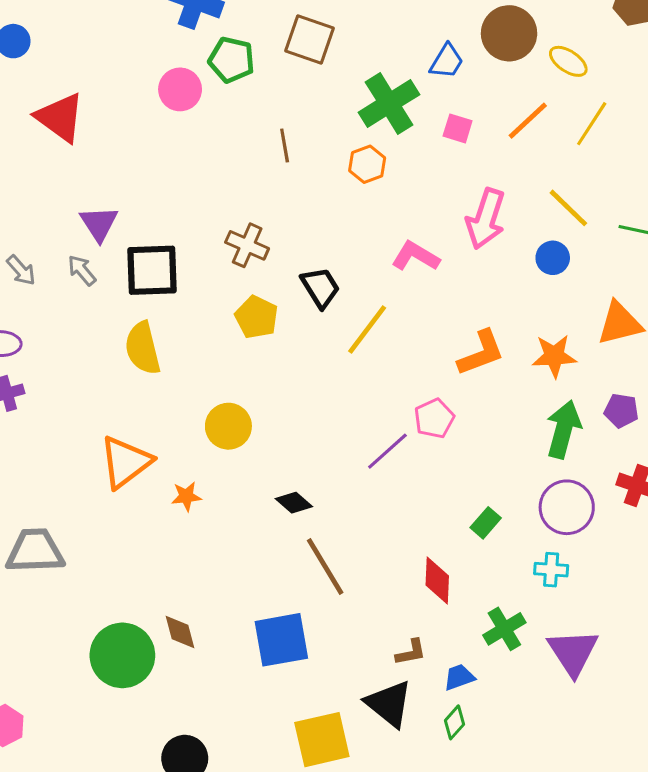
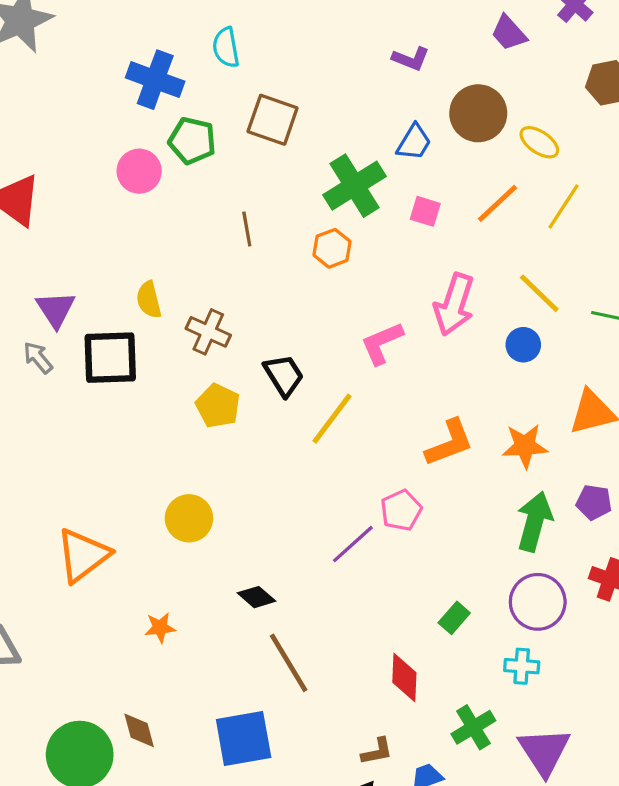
pink L-shape: (415, 256) -> (382, 343), turned -54
yellow semicircle: (143, 348) -> (149, 300), moved, size x0.7
orange star: (186, 496) -> (160, 628), moved

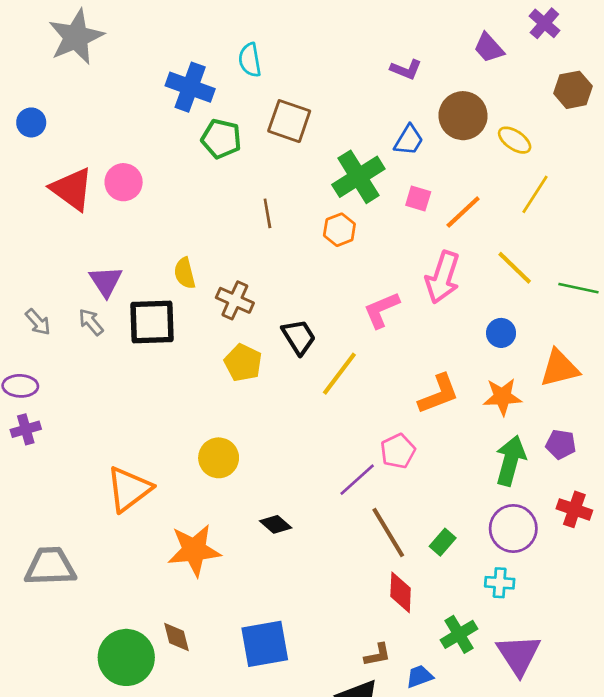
pink circle: (139, 171) -> (124, 182), moved
orange line: (498, 203) -> (463, 212), moved
blue circle: (523, 345) -> (501, 333), moved
orange star: (160, 628) -> (194, 550), size x2.0
brown line: (289, 663) -> (388, 533), moved

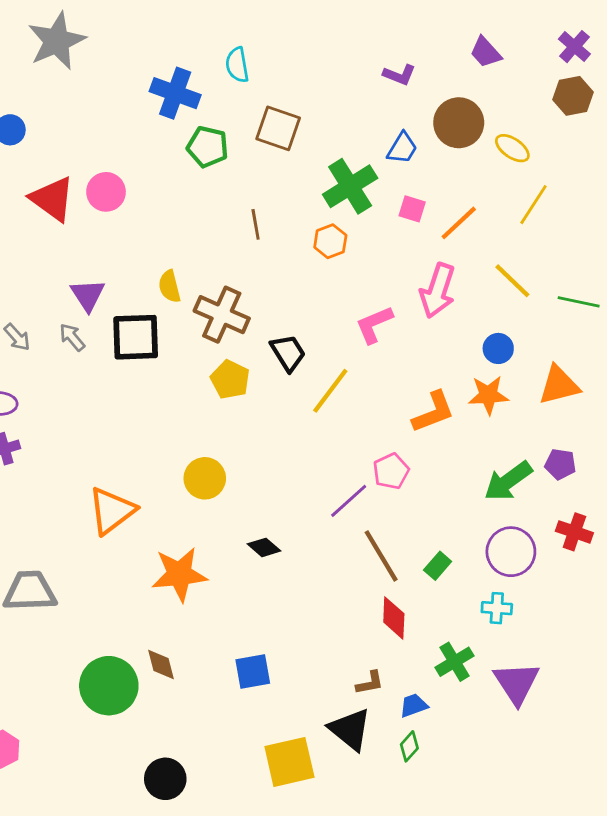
purple cross: (544, 23) -> (574, 47), moved
brown cross: (235, 300) -> (222, 315), size x1.4
orange star: (502, 397) -> (488, 395), moved
green arrow: (511, 461) -> (508, 481), turned -141
blue square: (265, 644) -> (253, 672), size x0.7

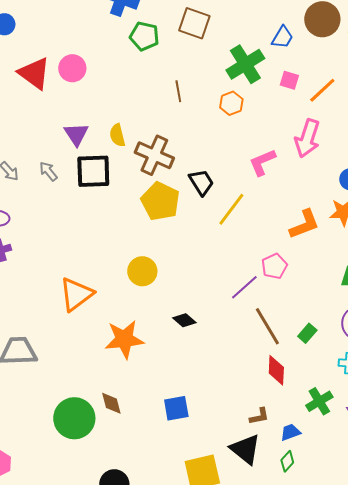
purple triangle: (88, 295) -> (76, 134), moved
yellow pentagon: (230, 380) -> (160, 201), size x1.4

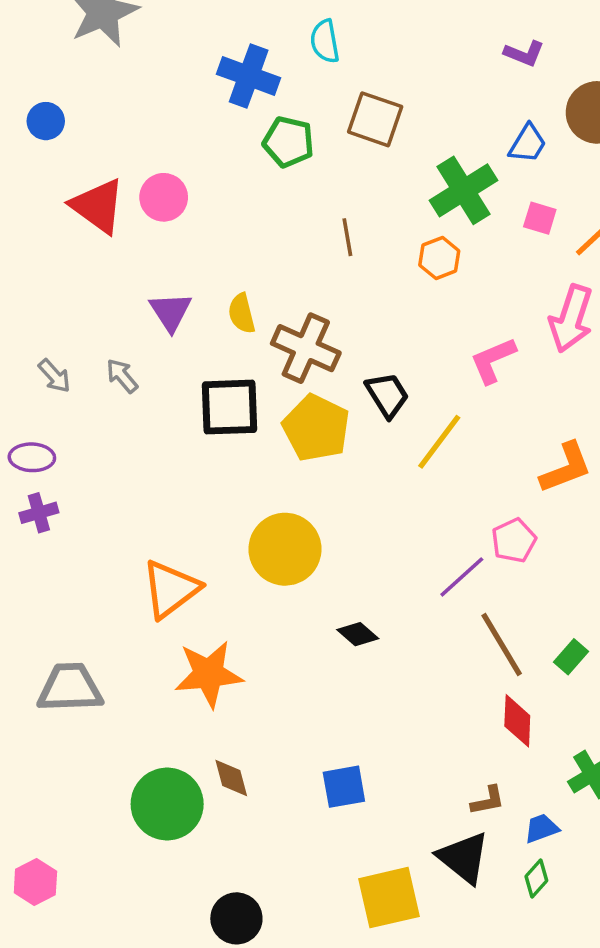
black square: (93, 171) -> (230, 407), moved
yellow circle: (142, 271) -> (285, 549), size x1.4
orange star: (124, 339) -> (209, 674), moved

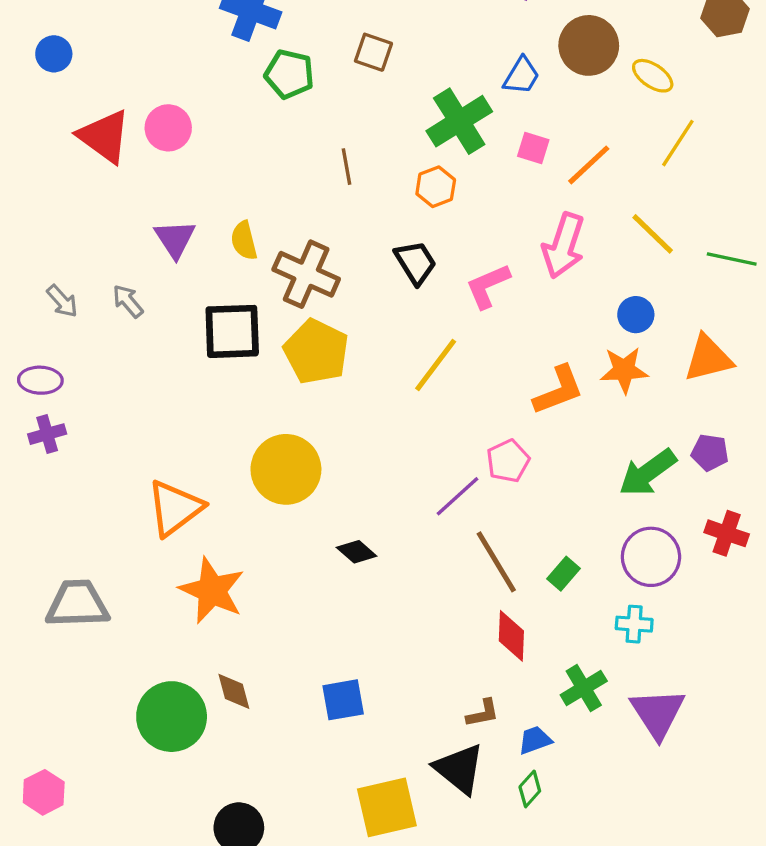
brown square: (375, 119) -> (373, 52), size x0.7
black trapezoid: (387, 395) -> (415, 262), moved
orange star: (209, 674) -> (212, 590), turned 30

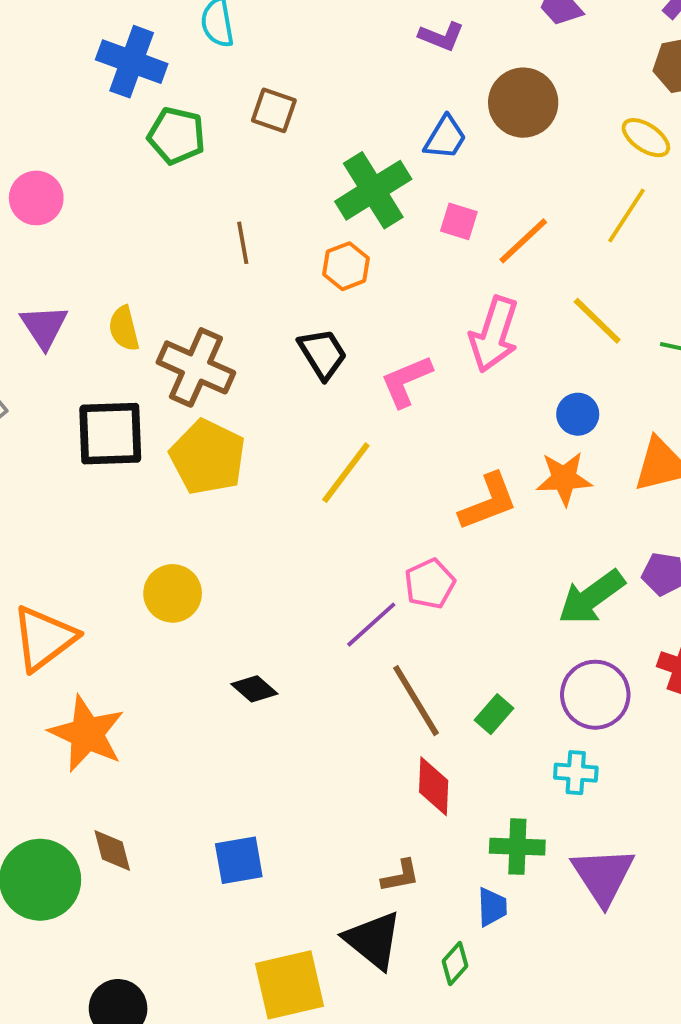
yellow ellipse: (653, 76) -> (646, 138), moved
yellow circle: (286, 469) -> (173, 593), size x0.7
green cross: (584, 688) -> (517, 847), turned 33
blue trapezoid: (535, 740) -> (492, 907), moved, turned 108

